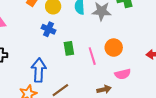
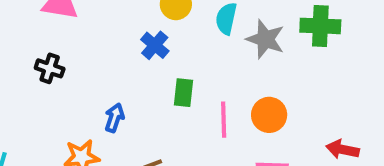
blue arrow: (39, 70) -> (114, 118), size x0.6

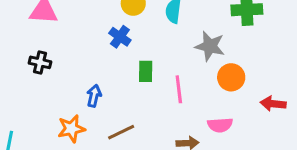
gray star: (265, 39) -> (210, 46), moved
orange circle: (269, 115) -> (231, 77), moved

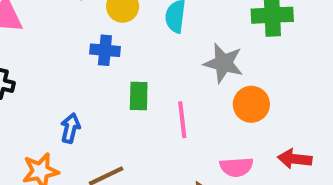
blue cross: (120, 37) -> (105, 50), turned -30
red arrow: (273, 104) -> (295, 159), moved

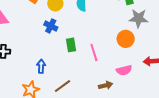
blue cross: (105, 50) -> (51, 26), turned 32
gray star: (223, 63) -> (138, 18), moved

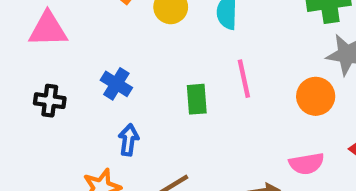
blue cross: (51, 26) -> (116, 84), moved
pink line: (94, 52) -> (244, 79), moved

